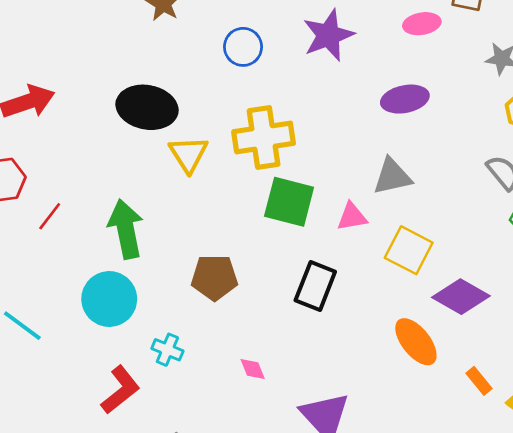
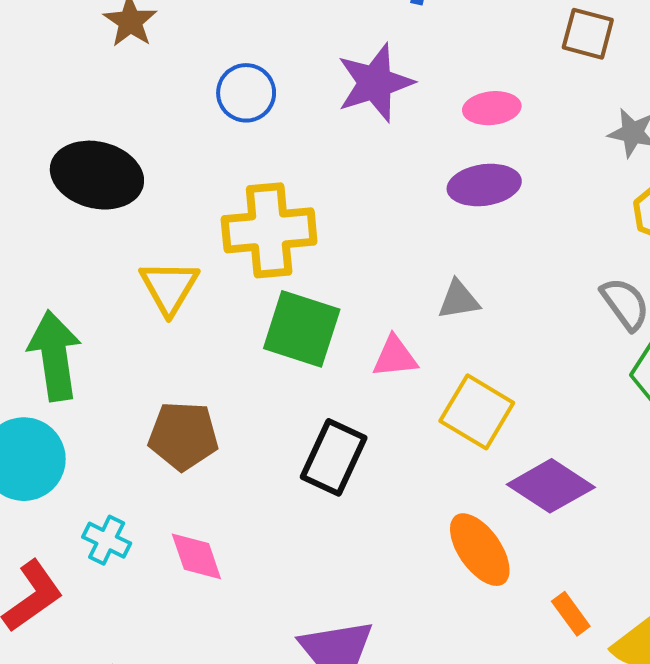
pink ellipse: (422, 24) -> (492, 108), moved
yellow triangle: (188, 154) -> (169, 287), moved
gray triangle: (392, 176) -> (459, 300), size x0.7
pink diamond: (253, 369) -> (196, 556), moved, size x1.4

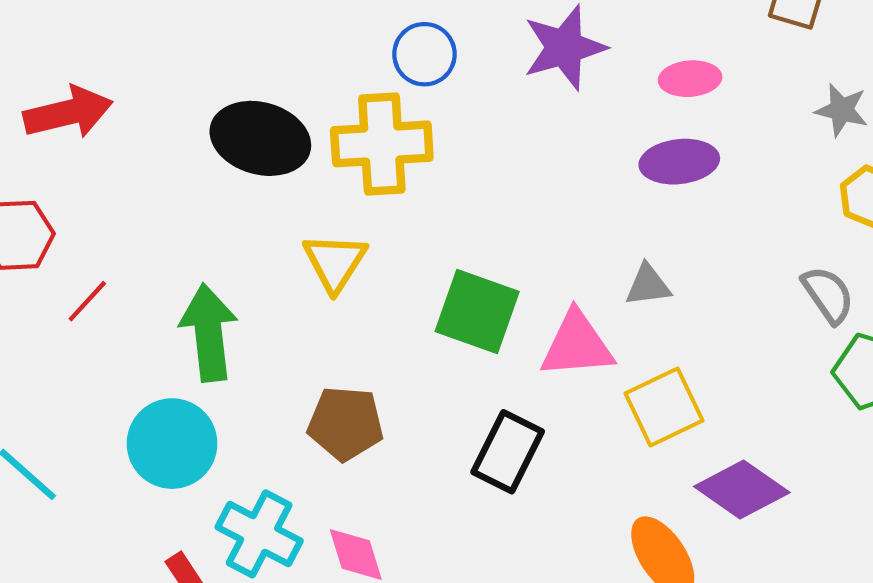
yellow cross: (269, 230) -> (382, 144), moved
pink triangle: (395, 357) -> (577, 345), size x1.5
yellow square: (477, 412) -> (664, 407), turned 32
cyan cross: (107, 540) -> (259, 534), size x1.6

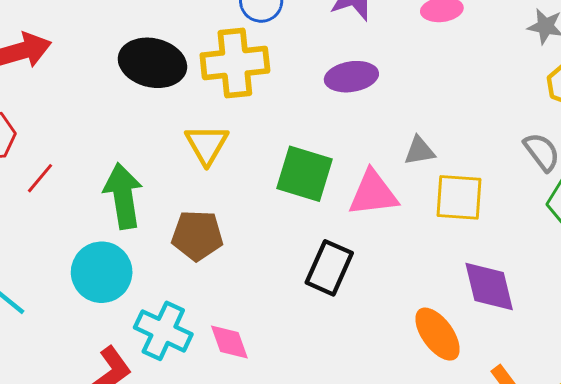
purple ellipse: (679, 162) -> (351, 77), moved
yellow square: (664, 407) -> (459, 197), moved, turned 32
brown pentagon: (345, 423) -> (197, 235), moved
purple diamond: (742, 489) -> (489, 286), turned 44

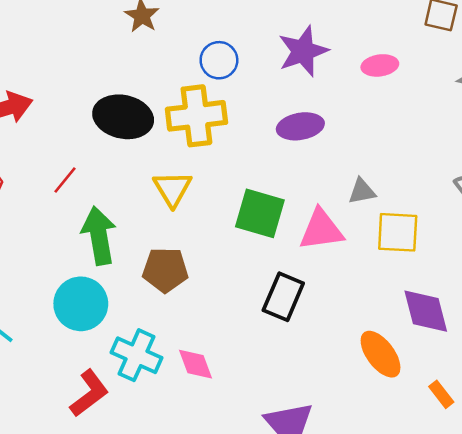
red line: (40, 178) -> (65, 180), moved

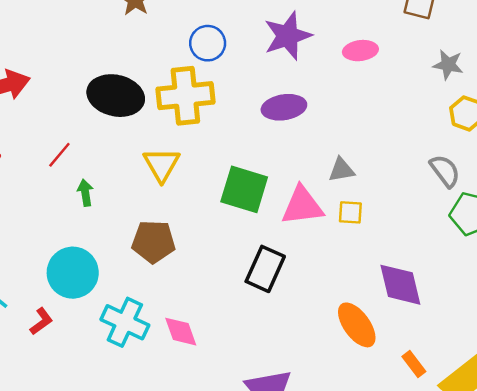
yellow square: (398, 232) -> (350, 212), moved, size x0.6
green arrow: (99, 236) -> (85, 193), moved, size x0.5
red L-shape: (89, 393) -> (41, 321), moved, size x0.6

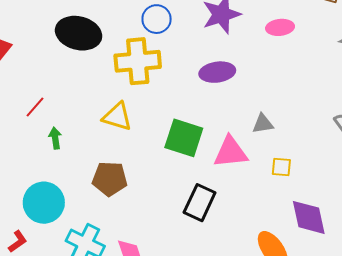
black ellipse: (116, 96) -> (79, 33), moved
yellow triangle: (162, 165) -> (117, 117), turned -44
yellow square: (350, 212) -> (281, 167), moved

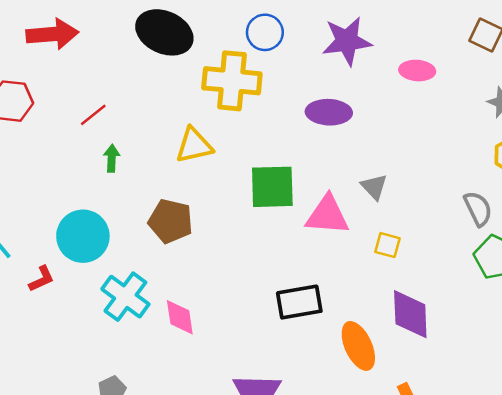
yellow triangle: (117, 117) -> (194, 145), turned -40
gray triangle: (263, 124) -> (374, 187), turned 45
green square: (184, 138) -> (272, 187), turned -30
black rectangle: (200, 203) -> (299, 302), moved, turned 45

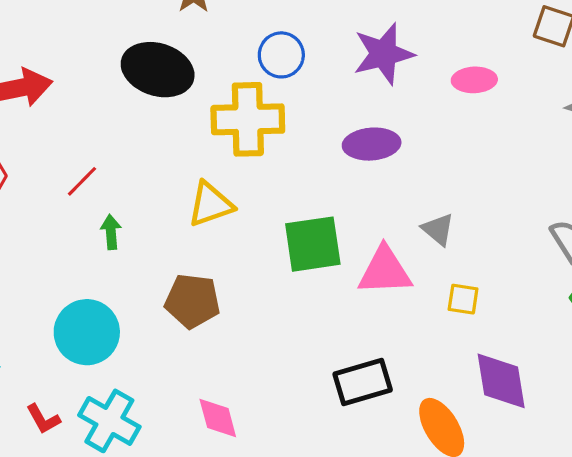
red L-shape: (42, 279) -> (43, 419), moved, turned 92
cyan cross: (125, 297) -> (109, 421), moved

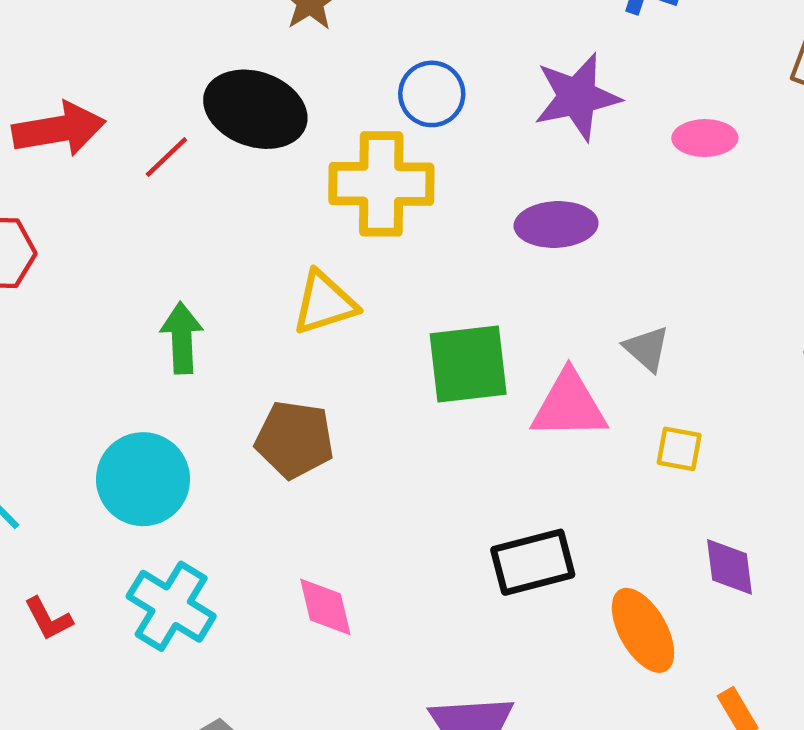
red line: (82, 181) -> (166, 157), moved
green arrow: (111, 232) -> (182, 338), size x1.4
purple diamond: (501, 381) -> (729, 567), size x0.7
red L-shape: (43, 419) -> (48, 619), moved

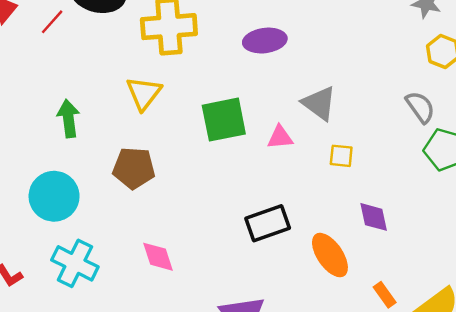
yellow triangle: (324, 303) -> (144, 93), turned -30
gray triangle: (647, 349) -> (319, 103), size x1.4
pink triangle: (569, 405) -> (280, 137), size x0.6

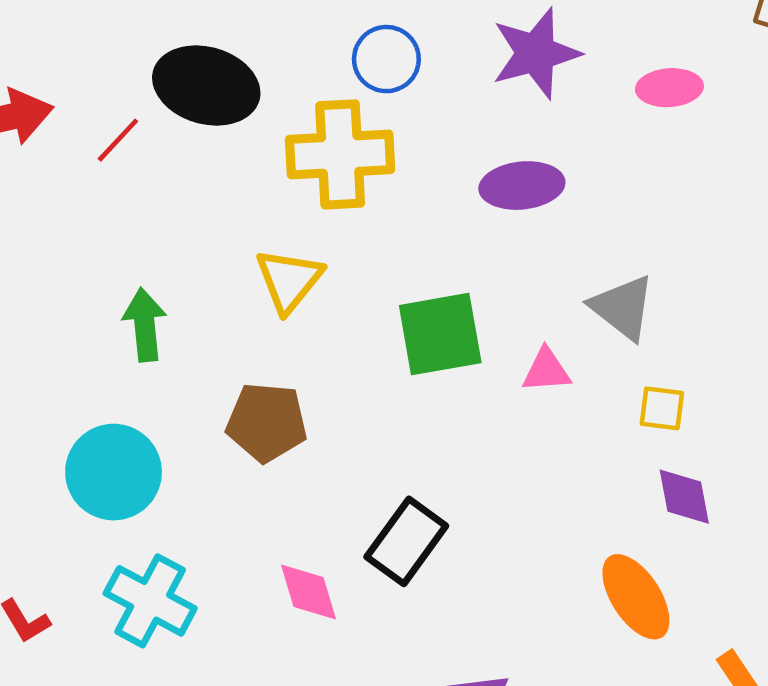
purple diamond: (374, 217) -> (684, 497), moved
black rectangle: (268, 223) -> (406, 541), moved, turned -36

